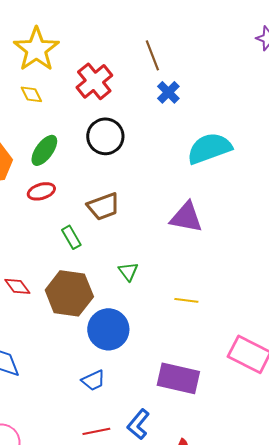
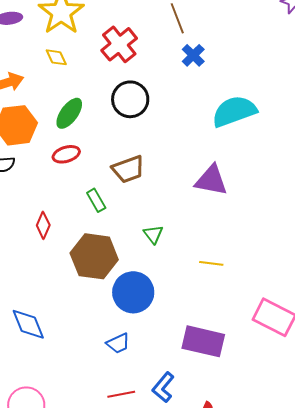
red diamond: (17, 286) -> (43, 225), moved, turned 60

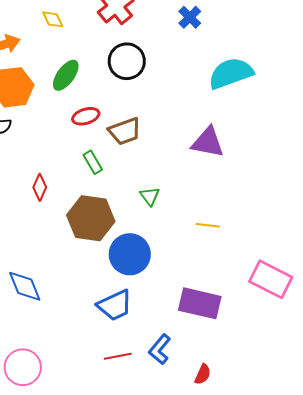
red ellipse: (66, 154) -> (86, 116), moved
blue trapezoid: (118, 343) -> (115, 305), size x1.5

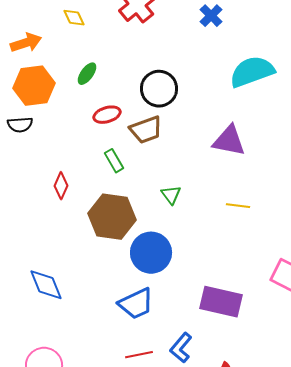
black circle: (127, 61) -> (159, 89), moved
green ellipse: (66, 75) -> (87, 74), size x0.7
yellow line: (208, 225) -> (238, 206), moved

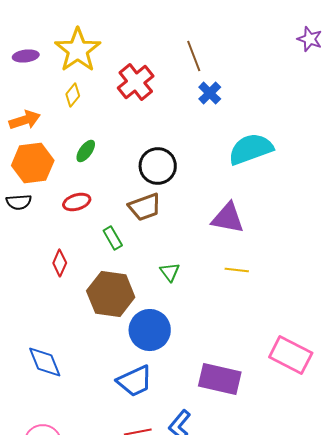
yellow diamond: (74, 18) -> (73, 95), turned 65
red ellipse: (107, 115) -> (77, 202), moved
yellow line: (238, 206) -> (237, 270), moved

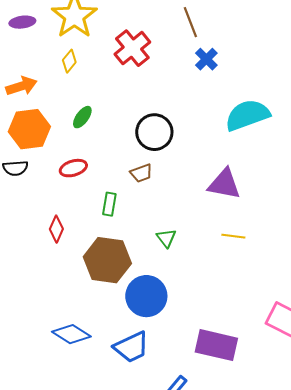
brown trapezoid: (145, 207) -> (141, 173), size x0.7
green rectangle: (113, 238) -> (109, 204), turned 40
blue diamond: (45, 362) -> (71, 334), moved, turned -36

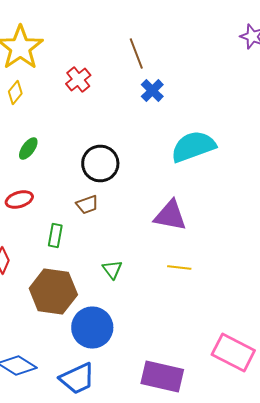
red cross: (132, 48) -> (78, 80), size x0.7

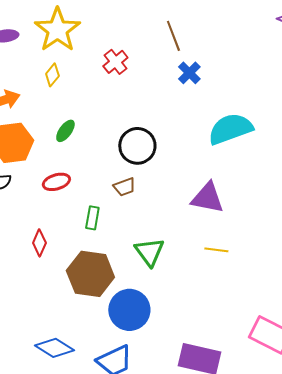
green triangle: (112, 270) -> (149, 252), size x1.5

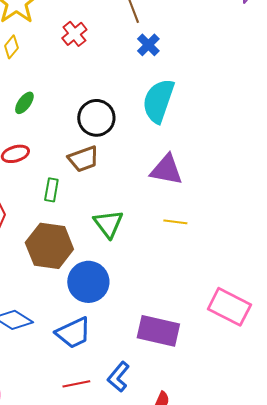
cyan semicircle: (230, 129) -> (158, 101), moved, turned -51
brown trapezoid: (124, 187) -> (83, 159), size x1.4

